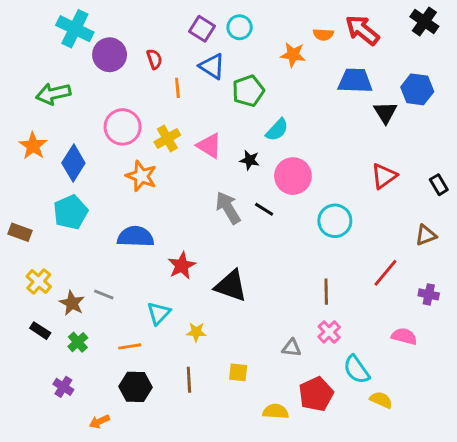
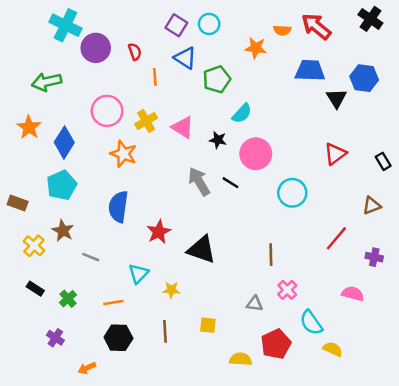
blue semicircle: (136, 237) -> (118, 207), turned -84
brown line: (326, 292) -> (271, 255), moved
brown star: (72, 303) -> (63, 231), moved

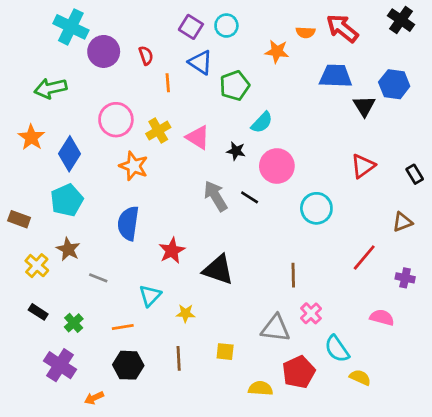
gray triangle: (254, 304) -> (276, 328), size x1.6
purple cross: (55, 338) -> (60, 365), size x1.6

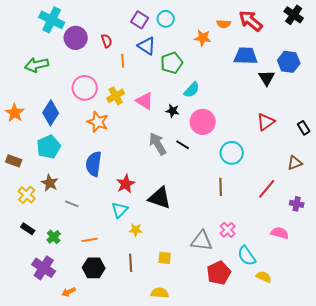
orange star: (31, 137) -> (15, 113), moved
brown line: (293, 275) -> (221, 187), moved
cyan triangle: (150, 296) -> (120, 210), moved
yellow semicircle: (261, 388) -> (160, 293), moved

